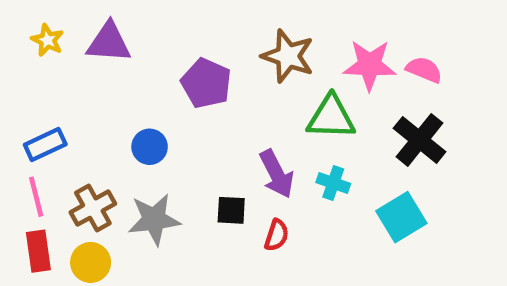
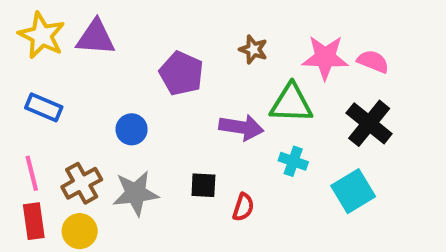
yellow star: (47, 40) -> (42, 35), size x1.6
brown star: (288, 56) -> (253, 49), size x0.6
blue rectangle: (45, 144) -> (44, 107), moved, turned 48
purple arrow: (277, 174) -> (241, 127), moved, turned -54

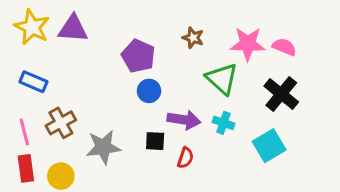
green triangle: (291, 103) -> (222, 79), turned 40
purple arrow: (241, 127) -> (184, 120), moved
blue circle: (132, 129) -> (149, 91), moved
brown cross: (82, 183) -> (61, 123), moved

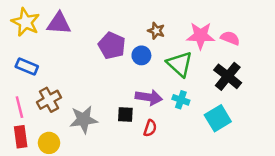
blue circle: (149, 91) -> (141, 55), moved

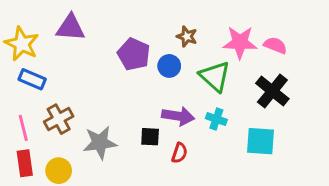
yellow star: (26, 22) -> (22, 44), moved
cyan square: (218, 118) -> (261, 141), turned 35

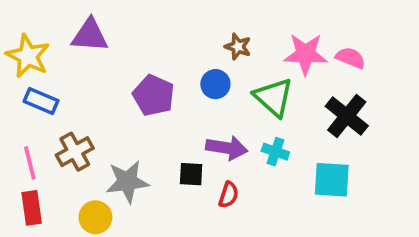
purple pentagon: (134, 54) -> (154, 95), moved
yellow circle: (59, 171) -> (95, 217), moved

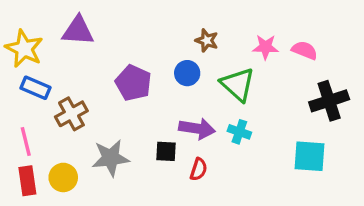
pink star: (305, 54) -> (265, 47), size x0.7
black cross: (347, 116) -> (329, 101), moved, turned 33
brown cross: (75, 152) -> (71, 114), moved
cyan square: (332, 180) -> (309, 156), moved
yellow circle: (95, 217) -> (63, 177), moved

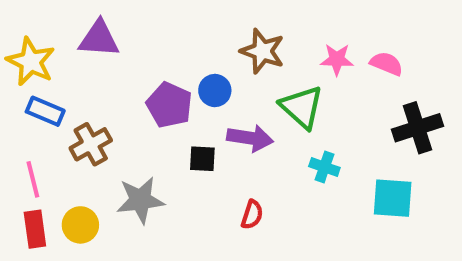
brown star: (207, 40) -> (262, 51), size x1.5
blue circle: (187, 73) -> (215, 90), moved
purple arrow: (197, 129) -> (250, 138), moved
cyan cross: (239, 132) -> (324, 167), moved
black square: (166, 151) -> (202, 159), moved

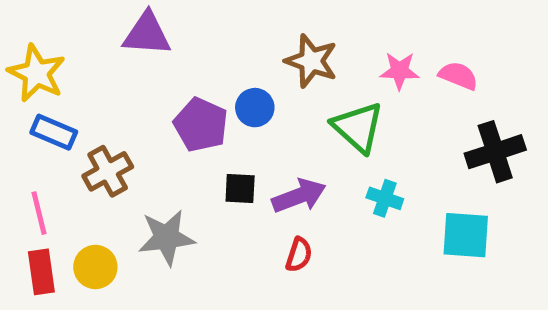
purple triangle: (99, 39) -> (147, 34), moved
purple arrow: (250, 138) -> (299, 196), moved, turned -30

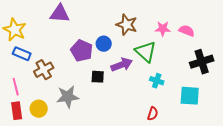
purple arrow: (299, 196) -> (122, 65), moved
red semicircle: (299, 255) -> (153, 114), moved

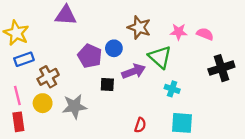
blue rectangle: (22, 54) -> (24, 59), turned -42
cyan square: (190, 96) -> (182, 123), moved
yellow circle: (39, 109) -> (43, 103), moved
red semicircle: (153, 114) -> (140, 125), moved

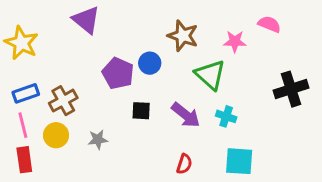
purple triangle: (66, 15) -> (86, 20), turned 35
pink semicircle: (205, 34) -> (269, 24), moved
blue rectangle: (24, 59) -> (26, 93), moved
purple arrow: (134, 71) -> (186, 115), moved, turned 60
gray star: (74, 106) -> (98, 140), size x0.6

